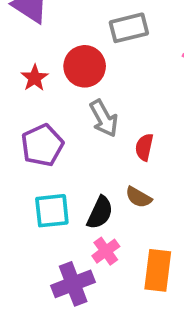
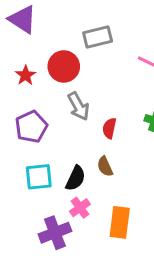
brown semicircle: (139, 197) -> (105, 166), turned 36

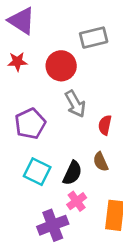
red star: (26, 75) -> (17, 62), moved, turned 30
cyan square: (39, 177) -> (37, 172), turned 32

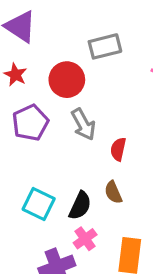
red star: (17, 62) -> (15, 75), turned 30
purple pentagon: (30, 124) -> (30, 123), moved

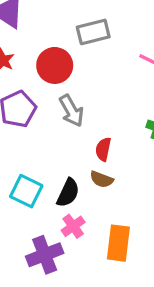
red semicircle: (118, 149) -> (103, 149), moved
brown semicircle: (113, 192) -> (102, 179), turned -45

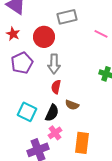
gray arrow: (71, 111) -> (54, 64), turned 30
red semicircle: (103, 149) -> (56, 87), moved

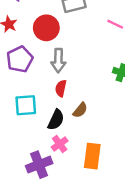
brown semicircle: (72, 105) -> (80, 110), turned -72
cyan square: (27, 112) -> (26, 105), moved, turned -30

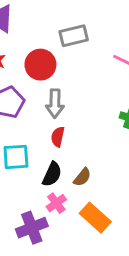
brown semicircle: (80, 110) -> (82, 177), moved
orange rectangle: (92, 156) -> (95, 218), turned -55

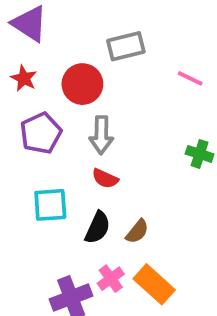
red semicircle: (58, 137) -> (105, 178), turned -78
pink cross: (56, 203) -> (111, 279), moved

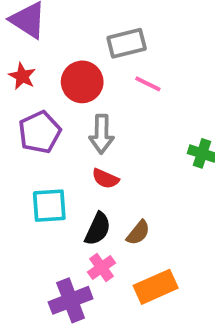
pink line: (190, 78) -> (148, 84), moved
pink cross: (111, 279) -> (101, 267), moved
orange rectangle: (154, 284) -> (156, 287), turned -66

